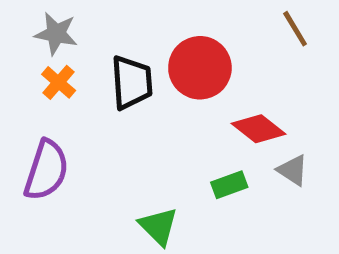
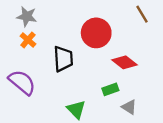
black trapezoid: (132, 82) -> (63, 59), moved
purple semicircle: (46, 170) -> (22, 82), turned -68
gray triangle: (293, 170) -> (129, 107), moved

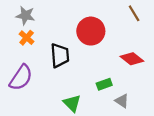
red diamond: (124, 62) -> (132, 59), moved
purple semicircle: (22, 82) -> (21, 78), turned 84

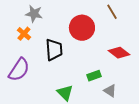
brown line: (134, 13) -> (112, 12), moved
gray star: (25, 16) -> (34, 14), moved

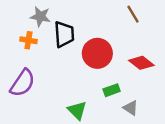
red circle: (82, 28) -> (97, 53), moved
orange cross: (24, 34) -> (28, 40), turned -32
black trapezoid: (54, 50) -> (64, 34), moved

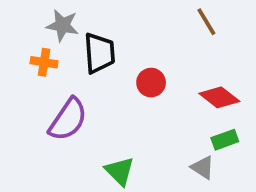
red circle: (97, 53) -> (151, 83), size x0.6
purple semicircle: (23, 83) -> (68, 119), moved
green rectangle: (112, 90) -> (225, 140), moved

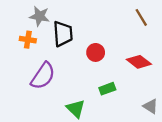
brown line: (206, 22) -> (141, 17), moved
green rectangle: (225, 140) -> (107, 89), moved
gray triangle: (203, 167) -> (151, 106), moved

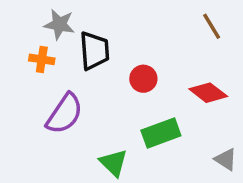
green rectangle: (107, 89) -> (161, 133), size x1.5

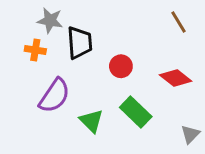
green rectangle: (161, 133) -> (136, 112), turned 64
gray triangle: (226, 159) -> (190, 134), turned 42
green triangle: (114, 163) -> (91, 121), moved

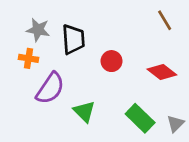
gray star: (50, 20) -> (38, 30), moved
orange cross: (35, 50) -> (28, 58), moved
green rectangle: (136, 112) -> (140, 118), moved

